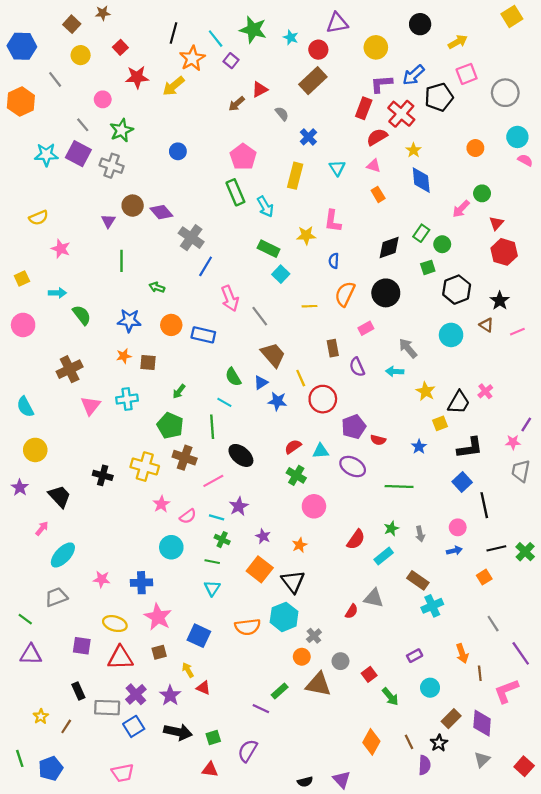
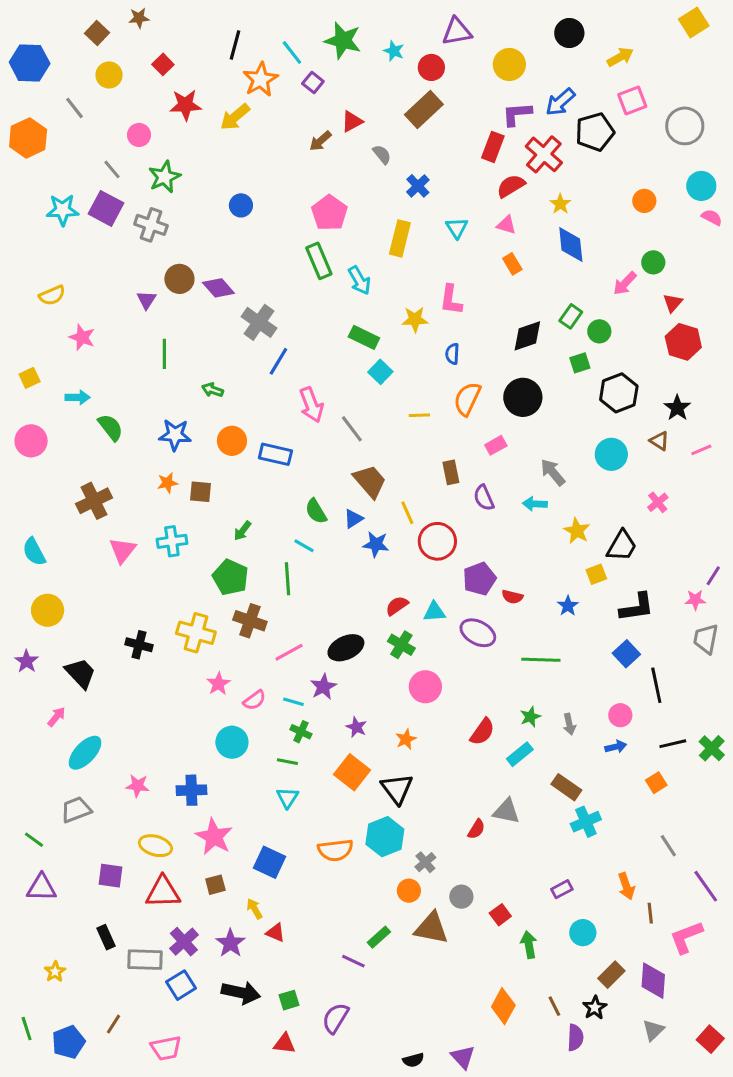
pink cross: (485, 391) -> (658, 502), moved
black ellipse: (241, 455) -> (346, 648), moved, turned -65
green arrow: (390, 697) -> (529, 945), turned -150
brown line: (66, 726) -> (114, 1024), moved

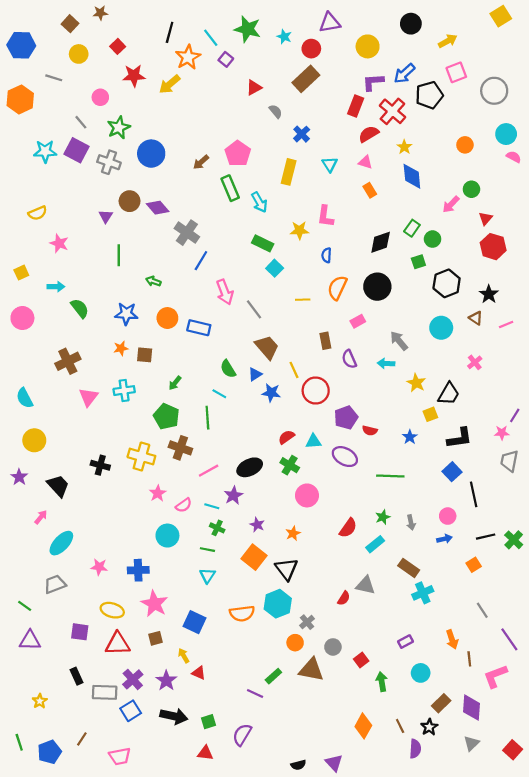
gray line: (75, 108) -> (54, 78), turned -35
brown arrow: (320, 141) -> (201, 162), moved
blue circle: (241, 205) -> (151, 154), moved, size x1.6

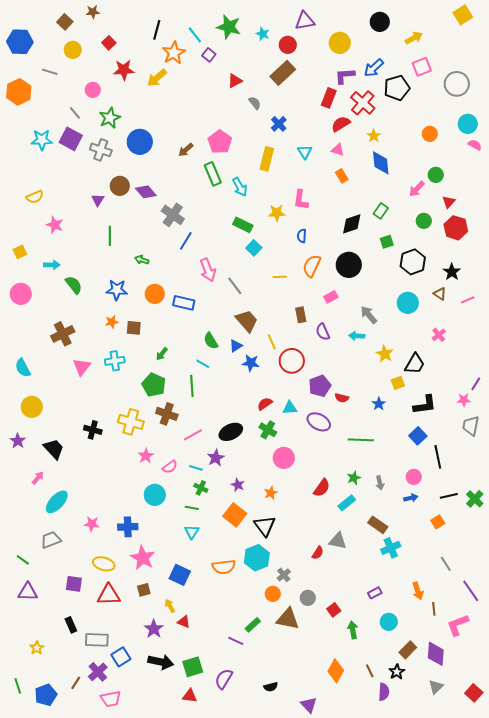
green circle: (433, 239) -> (424, 221), moved
purple cross: (133, 679) -> (98, 672), moved
green square: (209, 722) -> (193, 667), size x1.5
black semicircle: (298, 765) -> (271, 687), moved

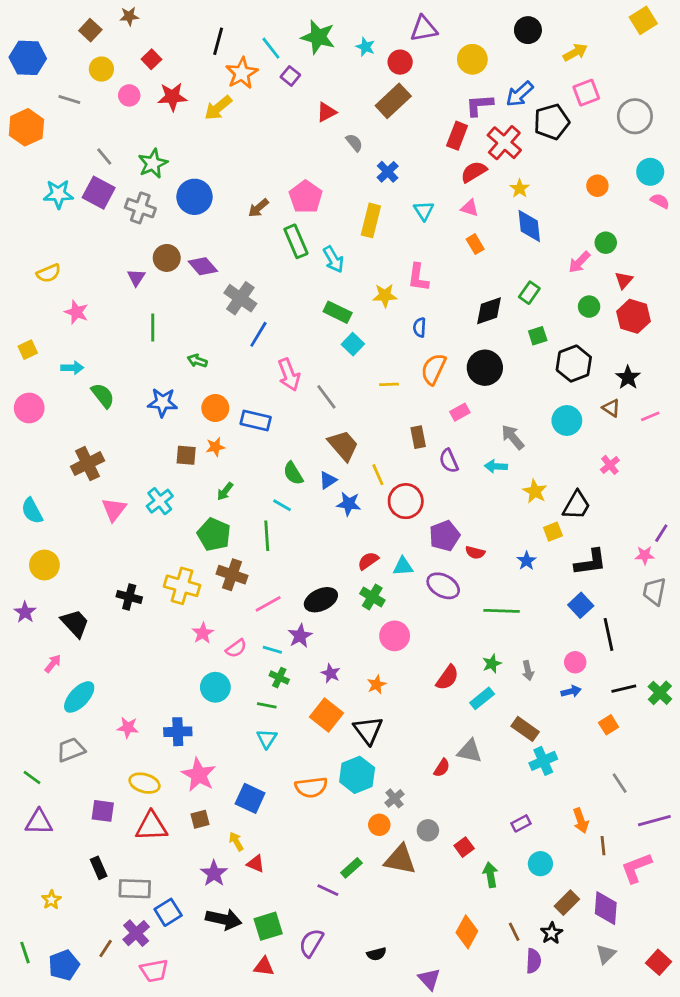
pink circle: (93, 90) -> (129, 95), moved
orange star: (112, 322) -> (215, 447), moved
cyan cross: (115, 361) -> (160, 501), turned -30
purple line: (471, 591) -> (654, 821), turned -70

